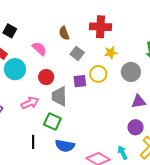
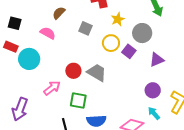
brown semicircle: (64, 33) -> (59, 13), moved, turned 80
red circle: (46, 77) -> (73, 71), moved
purple square: (80, 81) -> (129, 51), moved, turned -32
gray trapezoid: (59, 96) -> (97, 73), moved, turned 135
purple circle: (136, 127) -> (153, 90), moved

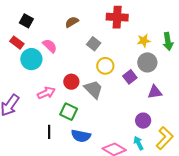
yellow star: (118, 19) -> (144, 41), moved
pink semicircle: (48, 33) -> (50, 46), moved
yellow circle: (111, 43) -> (105, 66), moved

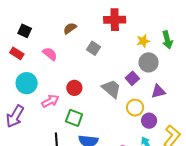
cyan circle: (31, 59) -> (27, 83), moved
yellow circle: (105, 66) -> (135, 108), moved
gray trapezoid: (93, 89) -> (111, 89), moved

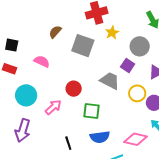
yellow star: (143, 41) -> (112, 33), moved
gray square: (93, 48) -> (83, 46), size x1.6
green square: (74, 118) -> (91, 111), moved

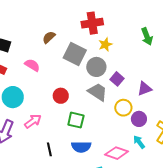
gray circle: (140, 46) -> (96, 67), moved
pink arrow: (53, 107) -> (33, 121), moved

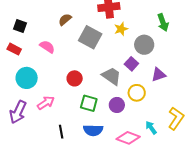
gray circle: (96, 67) -> (144, 45), moved
purple circle: (139, 119) -> (117, 105), moved

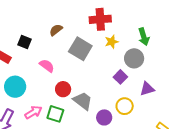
green arrow: (163, 23) -> (144, 37), moved
black square: (20, 26) -> (25, 42), moved
pink semicircle: (47, 47) -> (47, 66), moved
gray trapezoid: (112, 76) -> (83, 101), moved
green square: (89, 103) -> (55, 114), moved

